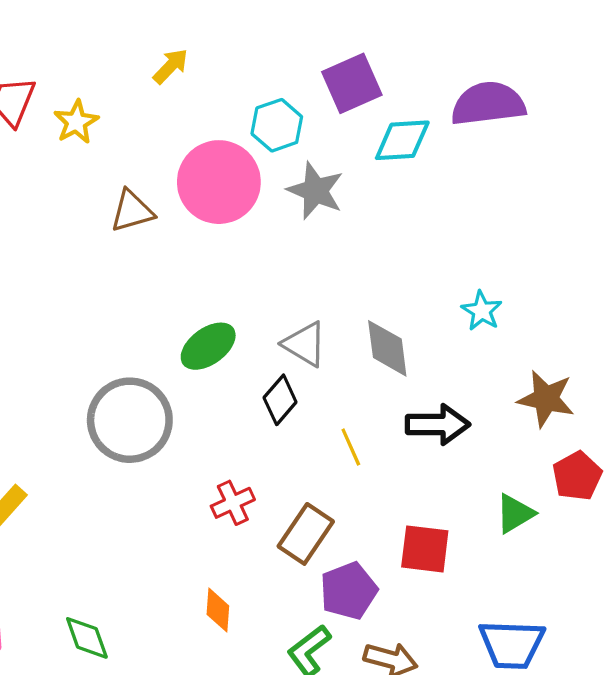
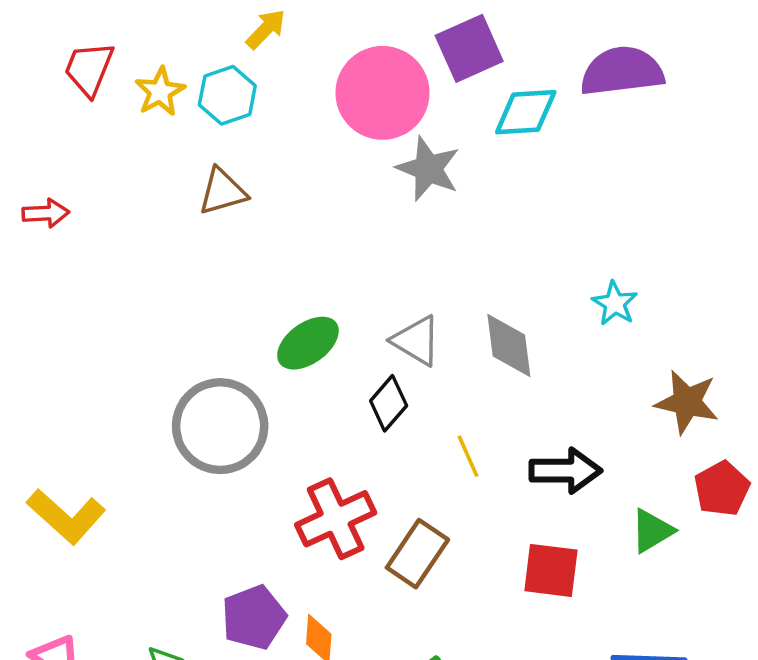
cyan hexagon: (277, 125) -> (227, 95), moved
pink circle: (219, 182) -> (383, 93), moved
black arrow: (438, 424) -> (565, 471), moved
red cross: (233, 503) -> (336, 519), size x1.6
purple pentagon: (349, 591) -> (254, 617), moved

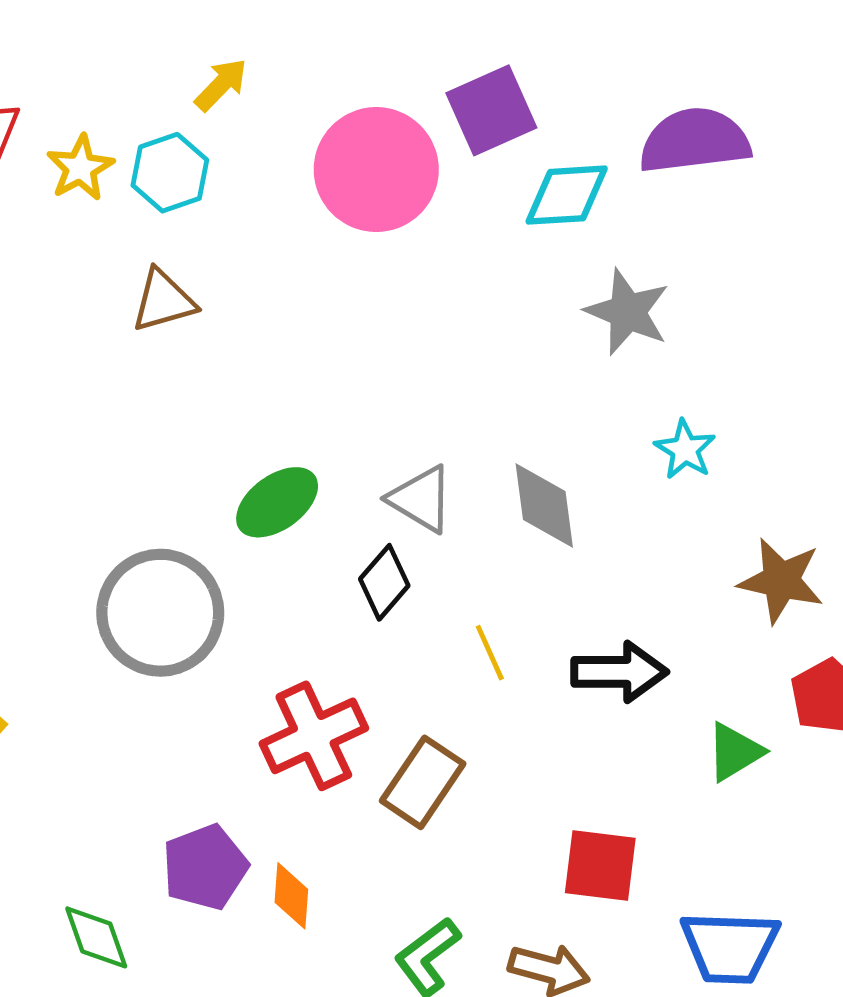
gray star: (428, 169) -> (627, 312), moved
red square: (551, 570) -> (600, 865), moved

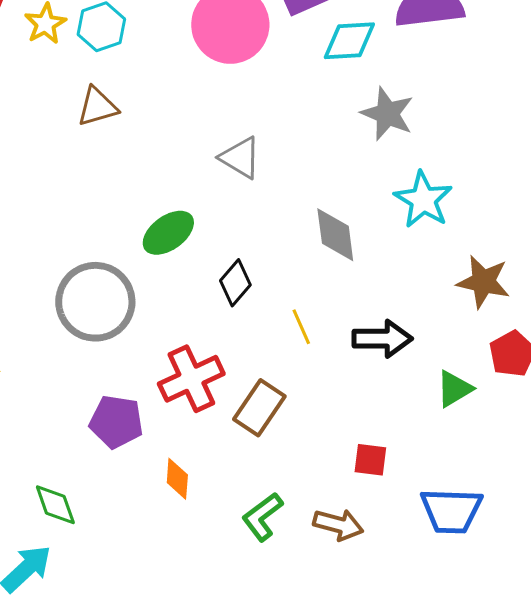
cyan star: (685, 449) -> (423, 200), size x1.5
gray triangle: (421, 499) -> (240, 158), moved
red square: (600, 865) -> (370, 460), size x0.7
purple pentagon: (205, 867) -> (116, 422), moved, turned 30

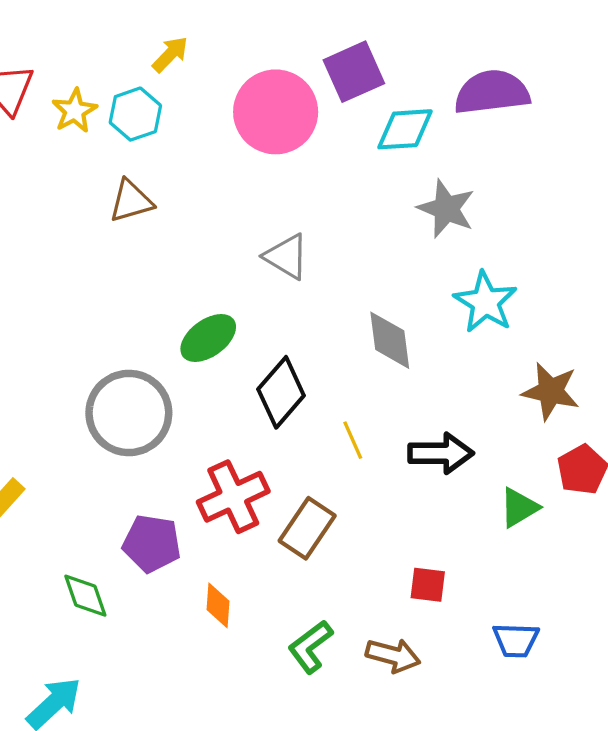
black diamond: (235, 283) -> (281, 392), size x1.4
green diamond: (55, 505) -> (85, 596), moved
blue trapezoid: (451, 511) -> (516, 640), size x0.7

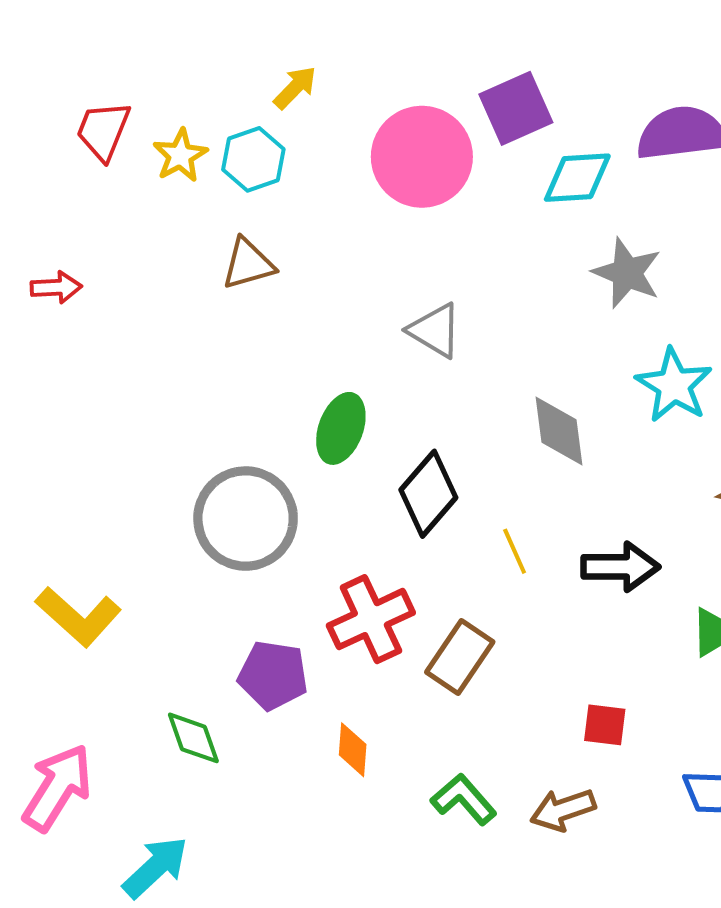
green ellipse: (208, 338) -> (341, 428), turned -34
green L-shape: (310, 647) -> (464, 799), turned 86
brown arrow: (393, 655) -> (563, 810), turned 146

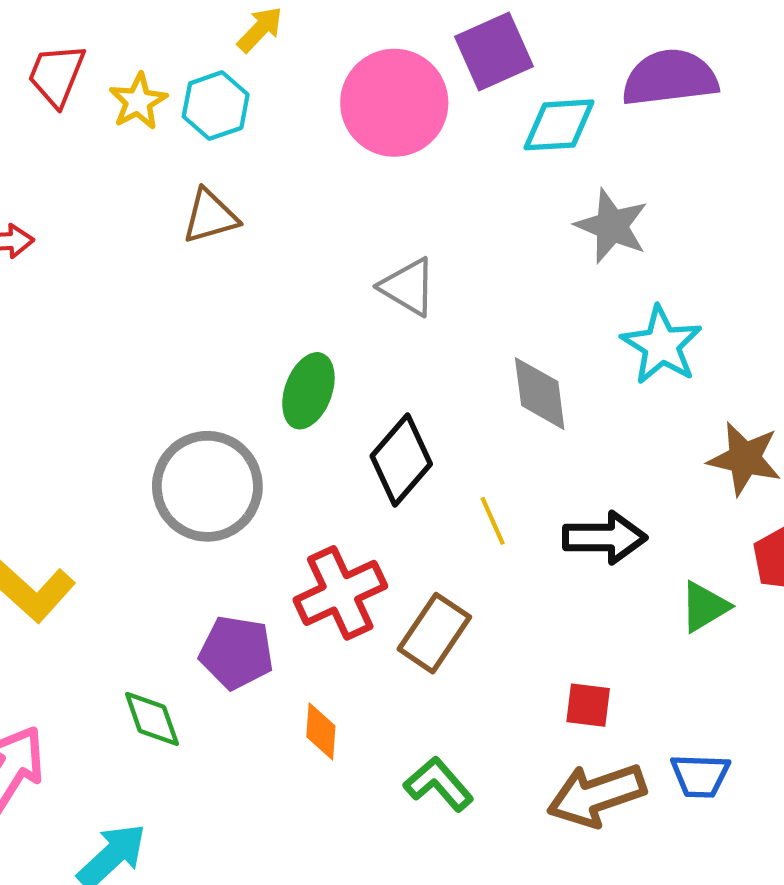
brown arrow: (563, 810) -> (596, 795), moved, size x1.4

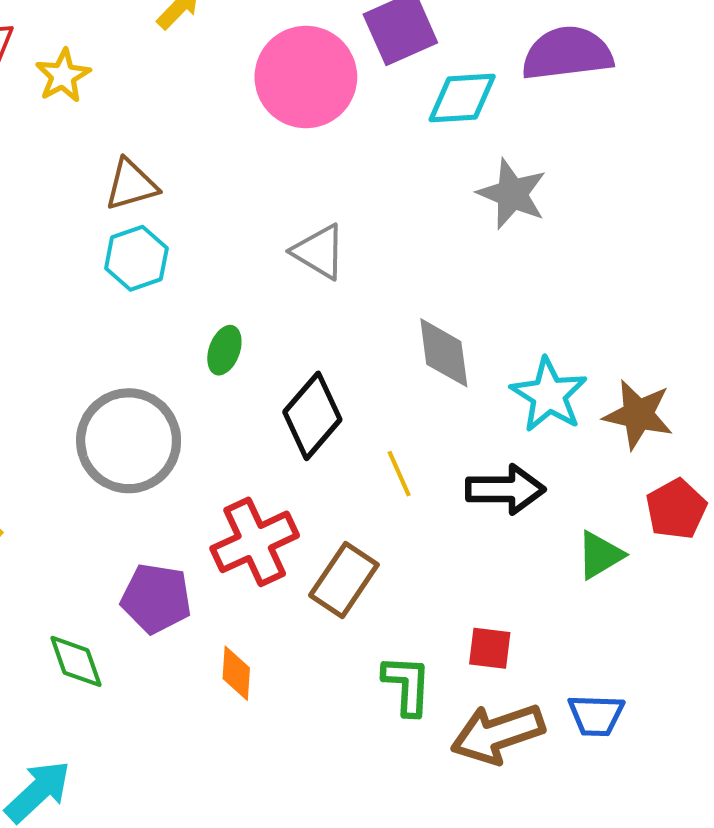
cyan hexagon: (216, 106) -> (136, 258), moved
cyan star: (662, 345) -> (549, 395), moved
green ellipse: (308, 391) -> (224, 350), size x0.7
green L-shape: (439, 784) -> (407, 685), moved, turned 44

